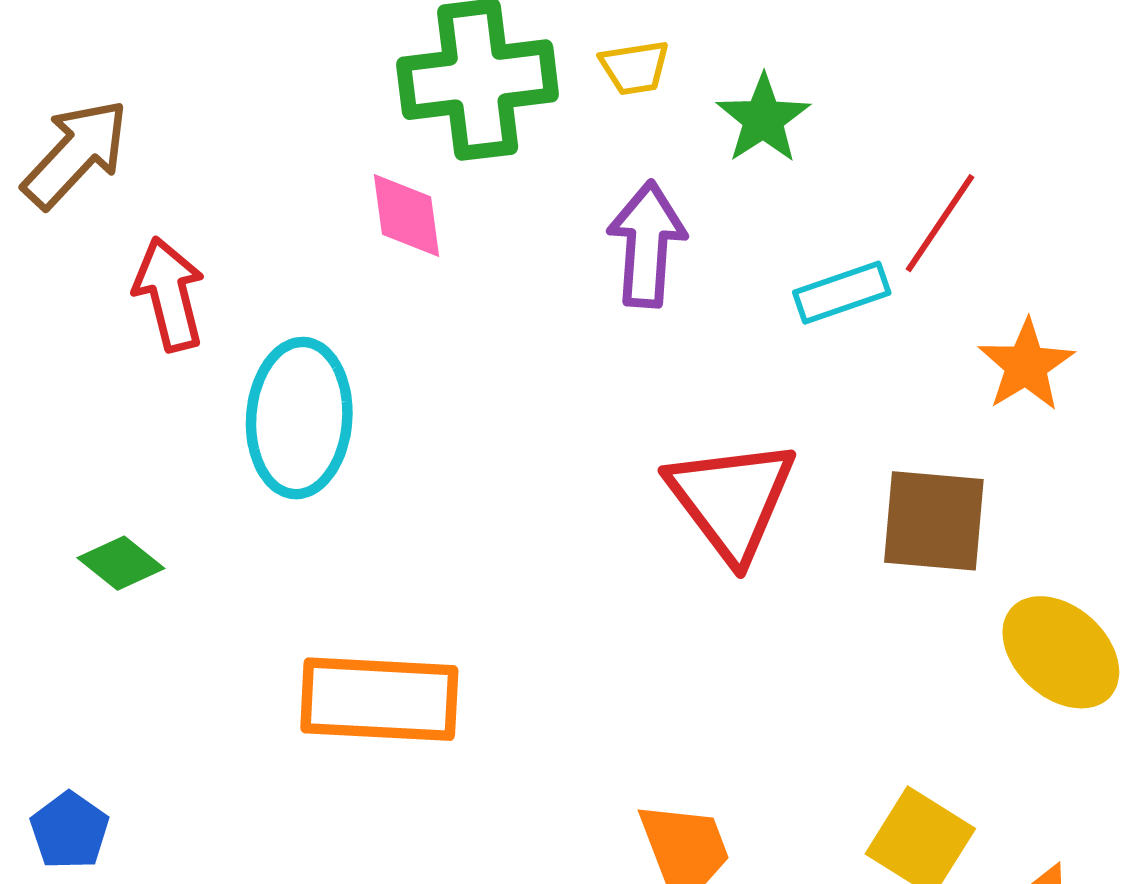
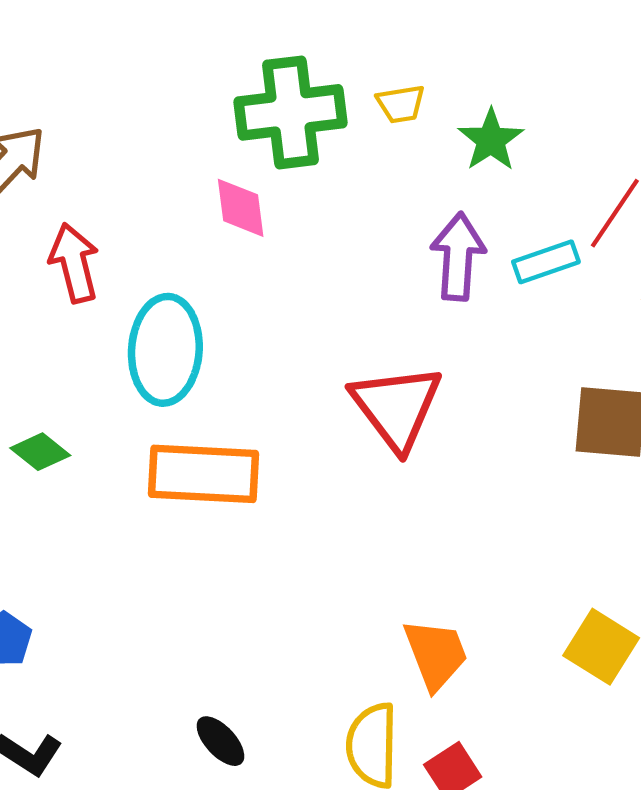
purple arrow: (647, 244) -> (458, 257), moved
red triangle: (731, 500) -> (396, 407), moved
orange rectangle: (379, 699) -> (204, 474), moved

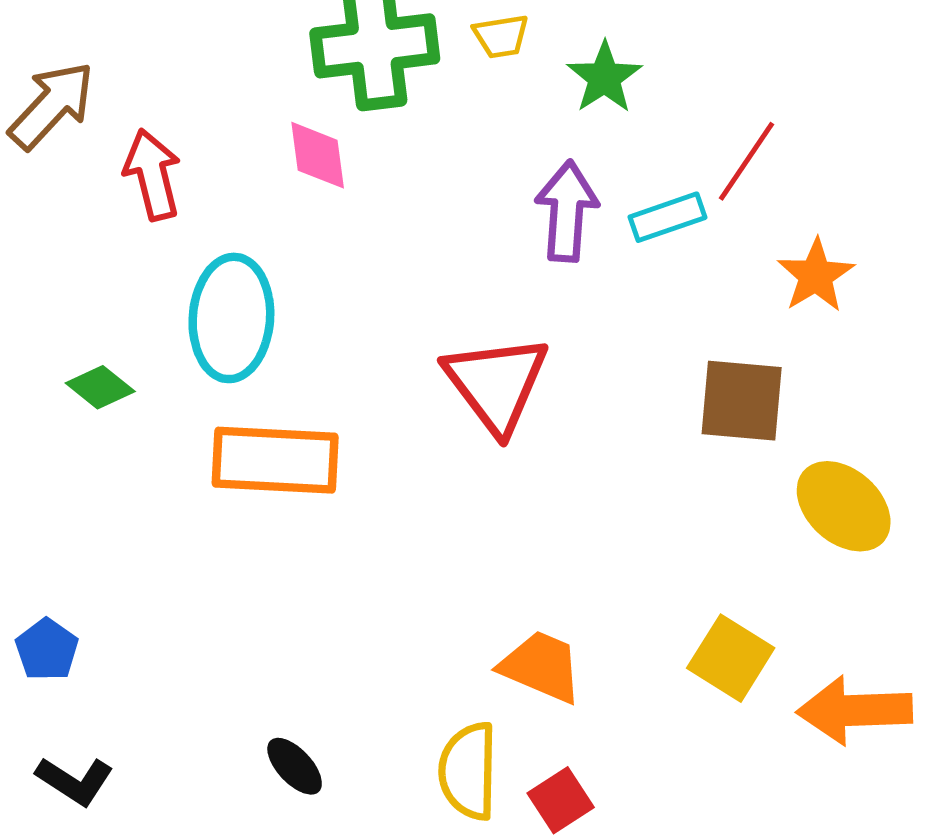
red arrow: (74, 263) -> (152, 175), moved
green diamond: (40, 452) -> (100, 387), moved
orange trapezoid: (436, 654) -> (541, 667), turned -46

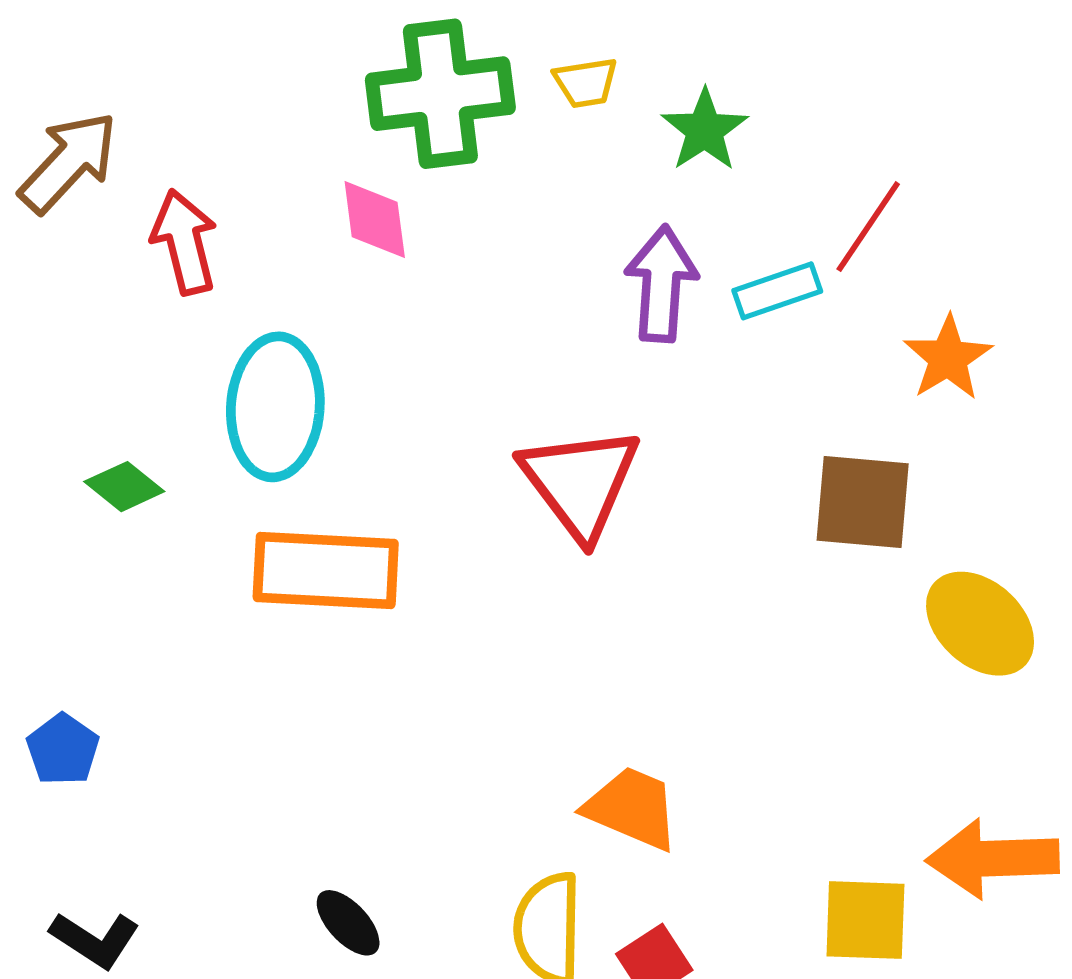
blue pentagon: (47, 650) -> (63, 749), moved
yellow square: (731, 658) -> (865, 920), moved, turned -30

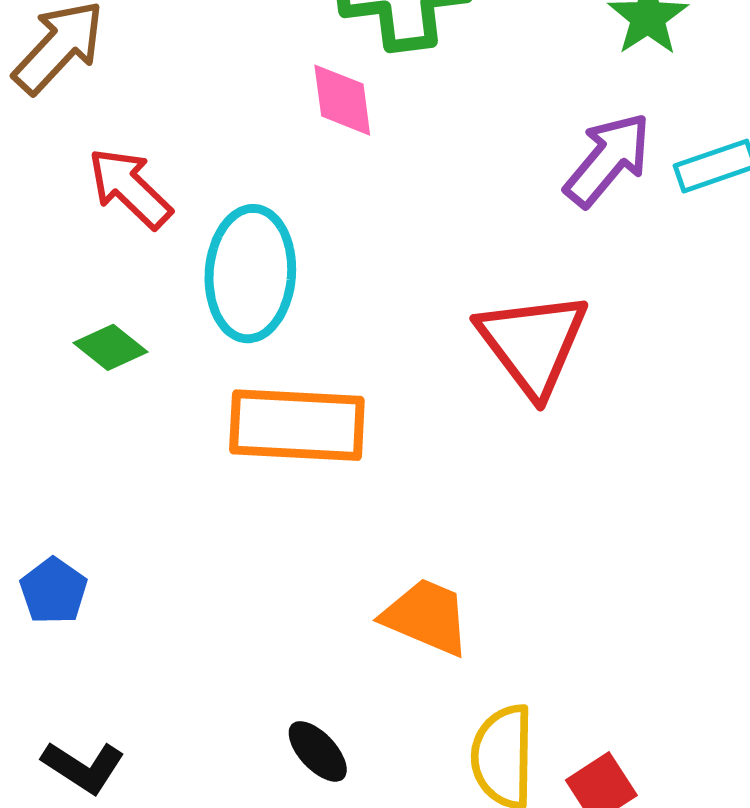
red arrow: (184, 242) -> (130, 188), moved, turned -32
purple arrow: (661, 284) -> (608, 160), turned 36
orange trapezoid: (632, 808) -> (426, 617), moved

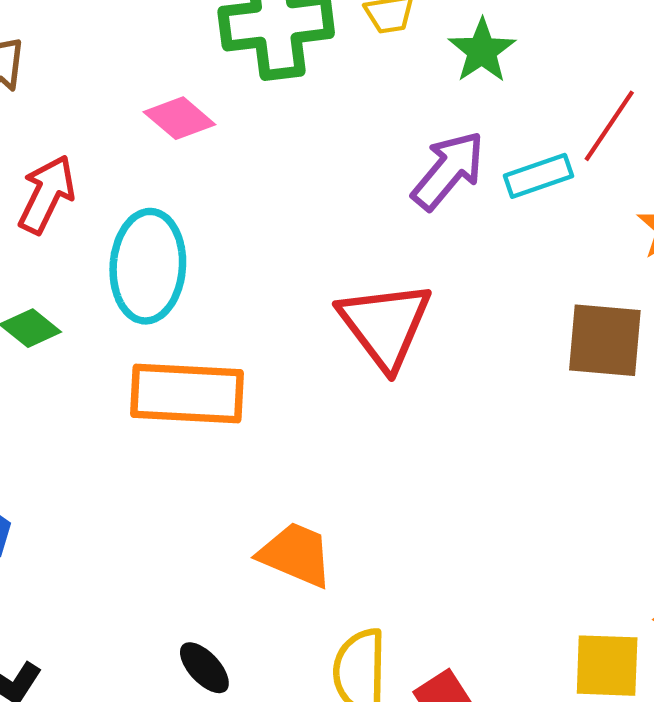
pink diamond: (342, 100) -> (179, 118), moved, turned -42
red arrow: (130, 188) -> (47, 194), turned 72

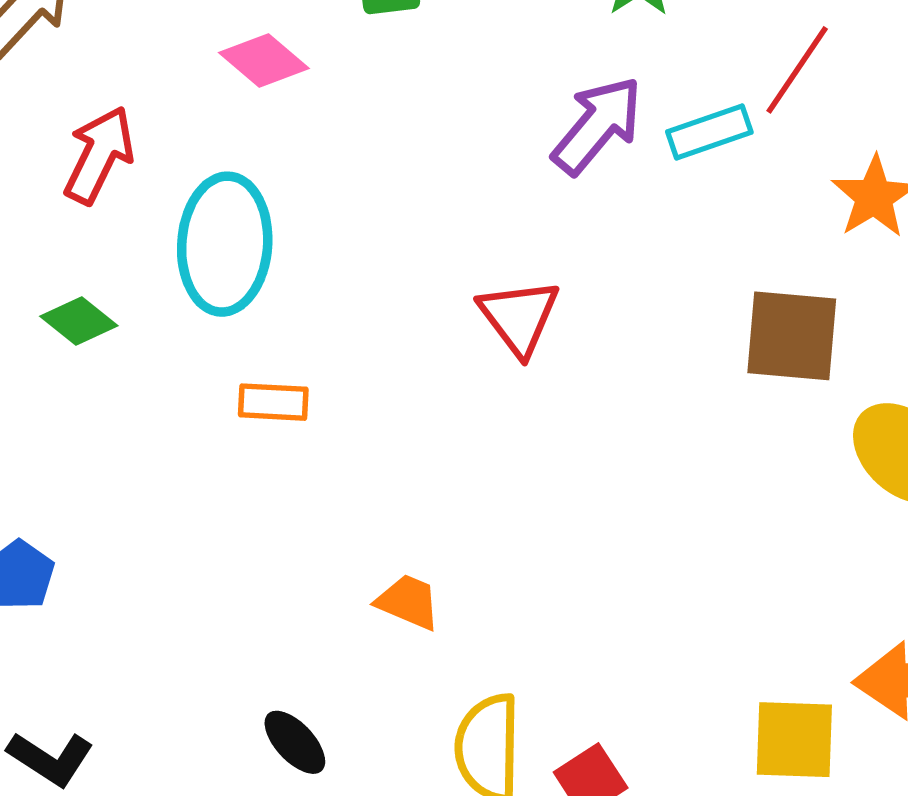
red triangle: (385, 325) -> (519, 317), size x0.7
orange rectangle: (187, 393) -> (273, 402), size x0.5
orange trapezoid: (296, 555) -> (408, 602), size x0.7

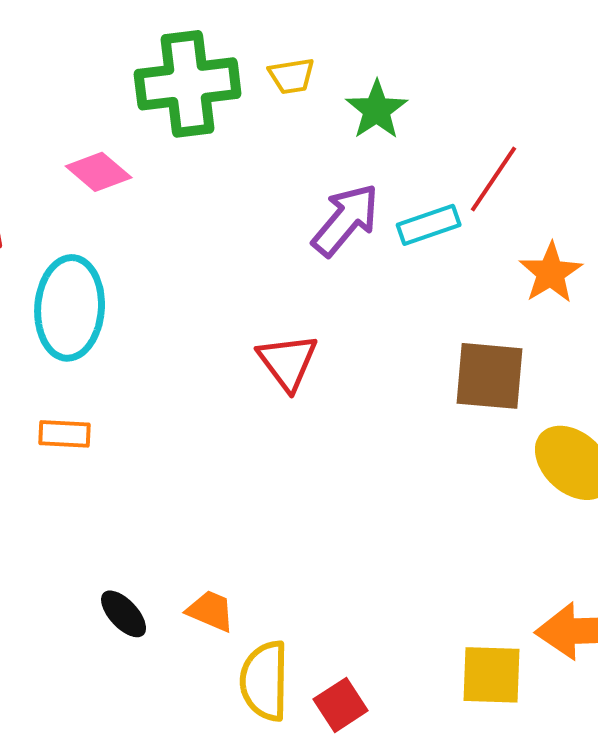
orange rectangle: (273, 402) -> (65, 434), moved
orange trapezoid: (408, 602) -> (211, 611), moved
black ellipse: (295, 742) -> (124, 614), moved

